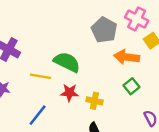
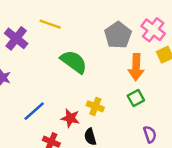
orange arrow: (127, 57) -> (136, 67), turned -105
yellow line: (40, 76) -> (50, 24), moved
red star: (69, 93) -> (70, 118), moved

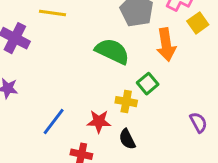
green semicircle: (74, 62) -> (112, 51), moved
green square: (136, 98) -> (148, 84), moved

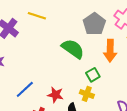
yellow cross: (126, 102) -> (87, 94), moved

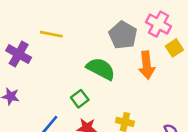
green square: (93, 75) -> (80, 99), moved

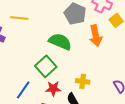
green square: (80, 99) -> (46, 66), size x1.5

